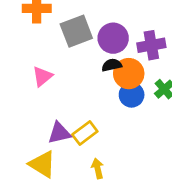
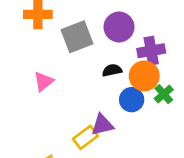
purple circle: (113, 38) -> (119, 27), moved
orange circle: (129, 74) -> (144, 76), moved
purple triangle: (59, 133) -> (102, 125), moved

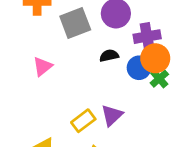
orange circle: (144, 76) -> (155, 58), moved
blue circle: (132, 100) -> (139, 68), moved
purple triangle: (102, 125) -> (112, 115), moved, turned -30

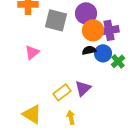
gray square: (75, 23) -> (56, 20), turned 35
black semicircle: (109, 56) -> (89, 50), moved
orange circle: (155, 58) -> (93, 30), moved

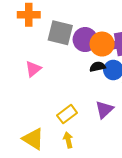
purple circle: (86, 13) -> (85, 40), moved
purple triangle: (83, 88) -> (104, 110), moved
yellow arrow: (71, 117) -> (68, 140), moved

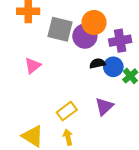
orange circle: (102, 44) -> (94, 23), moved

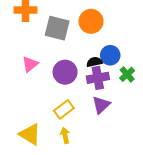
purple circle: (85, 36) -> (65, 72), moved
purple cross: (120, 41) -> (98, 78), moved
blue circle: (113, 67) -> (110, 55), moved

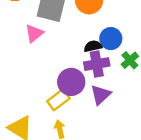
pink triangle: (30, 64) -> (34, 33), moved
purple circle: (65, 72) -> (71, 82), moved

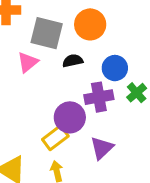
black semicircle: (93, 46) -> (73, 61), moved
purple triangle: (101, 95) -> (102, 148), moved

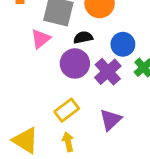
purple cross: (99, 97) -> (108, 72), turned -32
purple circle: (70, 117) -> (75, 63), moved

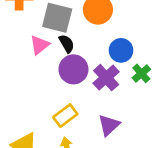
black semicircle: (83, 37) -> (67, 44), moved, turned 72

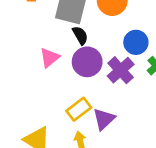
pink triangle: (39, 45) -> (50, 58), moved
purple triangle: (109, 125) -> (104, 119), moved

